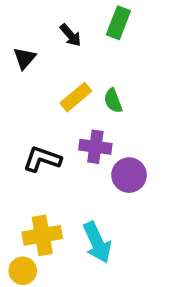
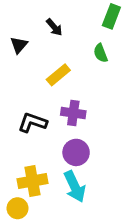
green rectangle: (118, 23) -> (111, 16), moved
green semicircle: (113, 101) -> (101, 53), moved
purple circle: (129, 175) -> (76, 152), moved

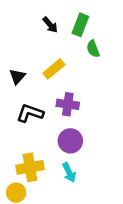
green rectangle: (111, 16) -> (80, 25), moved
black triangle: (19, 45) -> (17, 77), moved
cyan arrow: (75, 186) -> (69, 172), size x0.7

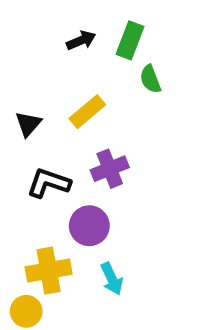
black arrow: (50, 25) -> (81, 40), turned -72
purple cross: (68, 104) -> (110, 169), turned -30
purple circle: (70, 141) -> (89, 226), moved

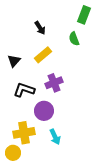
black arrow: (81, 40) -> (40, 28), moved, turned 80
green rectangle: (130, 40) -> (84, 15), moved

